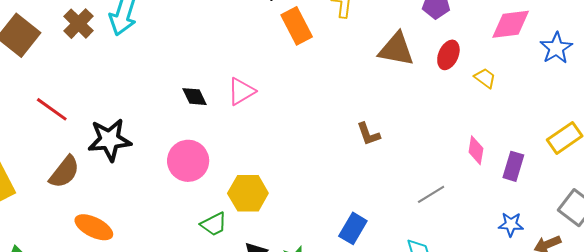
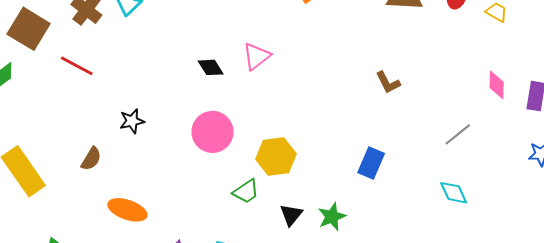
red line: (52, 109) -> (77, 66), moved
black star: (110, 140) -> (132, 121), size x0.6
brown semicircle: (64, 172) -> (91, 159), size x0.7
blue rectangle: (353, 228) -> (371, 163), moved

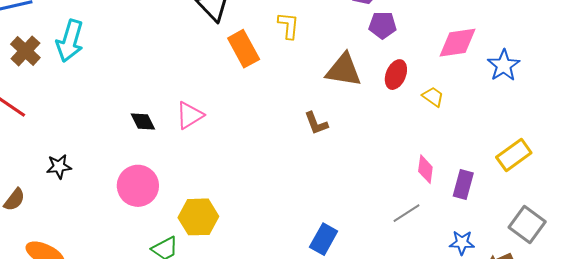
brown L-shape: (388, 82) -> (316, 123), moved
gray line: (458, 134) -> (406, 213), moved
blue rectangle: (371, 163) -> (324, 239), moved

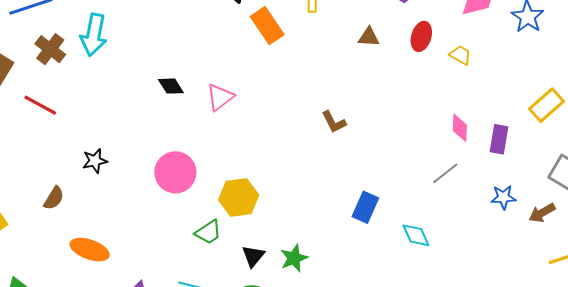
brown triangle: (344, 70) -> (369, 37), size x0.6
black diamond: (143, 121) -> (171, 86), moved
brown L-shape: (316, 123) -> (334, 122), moved

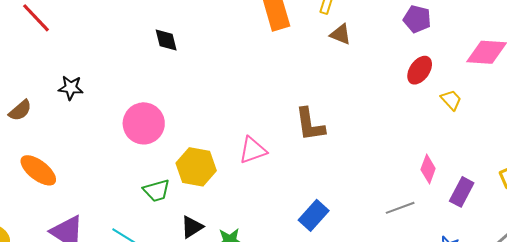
brown triangle: (369, 37) -> (341, 34), moved
pink triangle: (220, 97) -> (253, 150), moved
brown L-shape: (334, 122) -> (310, 124), size x1.4

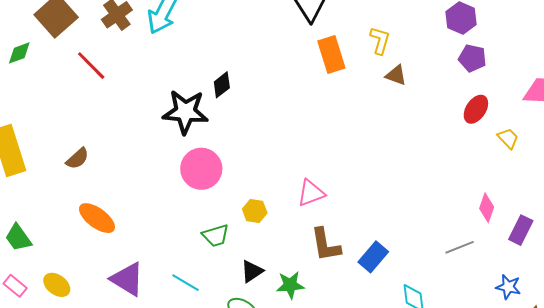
black diamond: (166, 40) -> (222, 85), turned 68
black star: (71, 88) -> (185, 112), moved, size x1.8
brown L-shape: (310, 124) -> (326, 245), moved
yellow hexagon: (196, 167) -> (255, 211), size x0.6

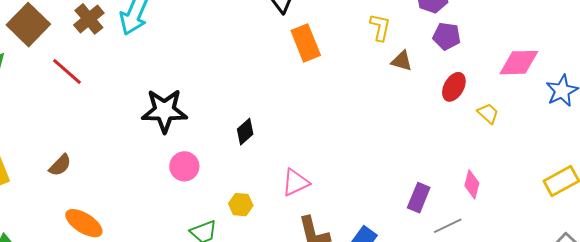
yellow L-shape: (380, 40) -> (380, 27), moved
brown triangle: (396, 75) -> (402, 61), moved
black diamond: (222, 85) -> (245, 132), moved
pink circle: (201, 169) -> (184, 166), size x0.7
purple rectangle: (521, 230) -> (419, 198), moved

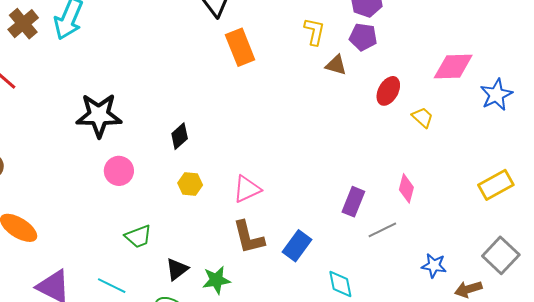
purple pentagon: (447, 36) -> (363, 37), moved
pink triangle: (295, 183) -> (247, 189), moved
yellow hexagon: (241, 205) -> (190, 184), moved

